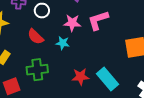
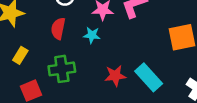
red semicircle: (35, 37) -> (58, 29), turned 60

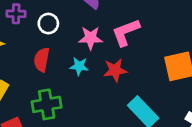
red star: (115, 76) -> (115, 70), moved

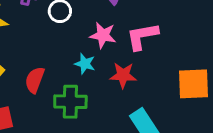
red semicircle: (42, 60) -> (35, 80), moved
green cross: (47, 104) -> (70, 102), moved

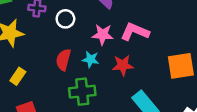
pink L-shape: (142, 36) -> (135, 32), turned 40
red semicircle: (35, 80) -> (63, 60), moved

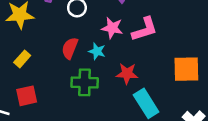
pink L-shape: (135, 32) -> (145, 29), turned 132
red star: (123, 65) -> (127, 74), moved

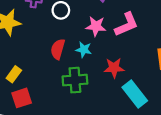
yellow rectangle: (22, 59) -> (14, 74), moved

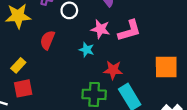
red semicircle: (58, 49) -> (47, 40), moved
green cross: (75, 80) -> (94, 94), moved

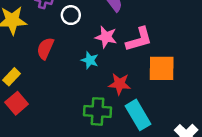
orange square: (166, 67) -> (162, 68), moved
red square: (23, 88) -> (17, 103), turned -30

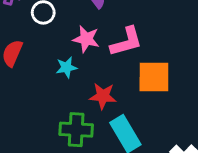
cyan star: (90, 60) -> (66, 67), turned -30

